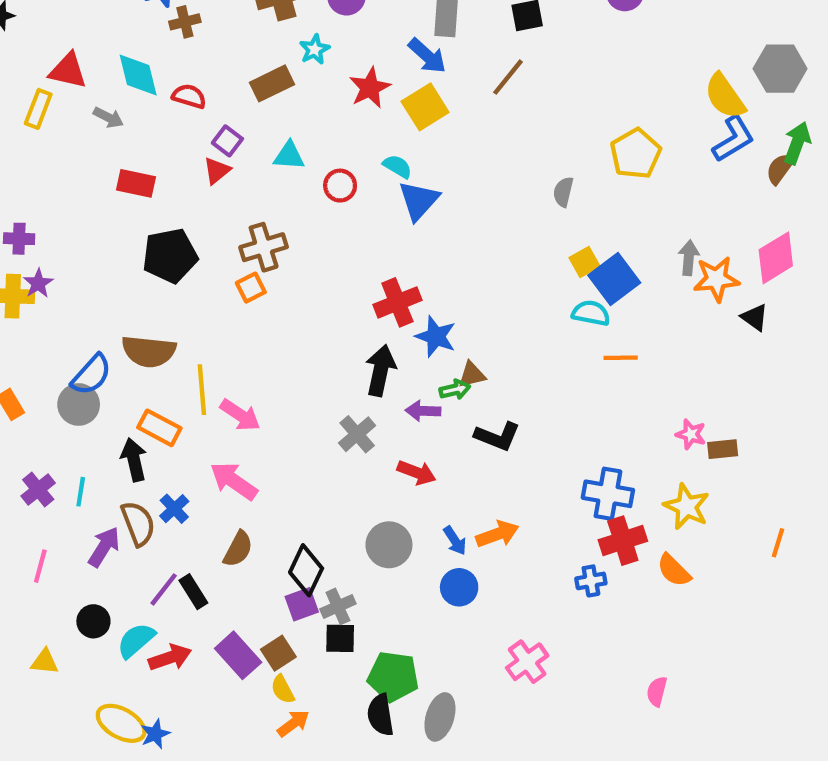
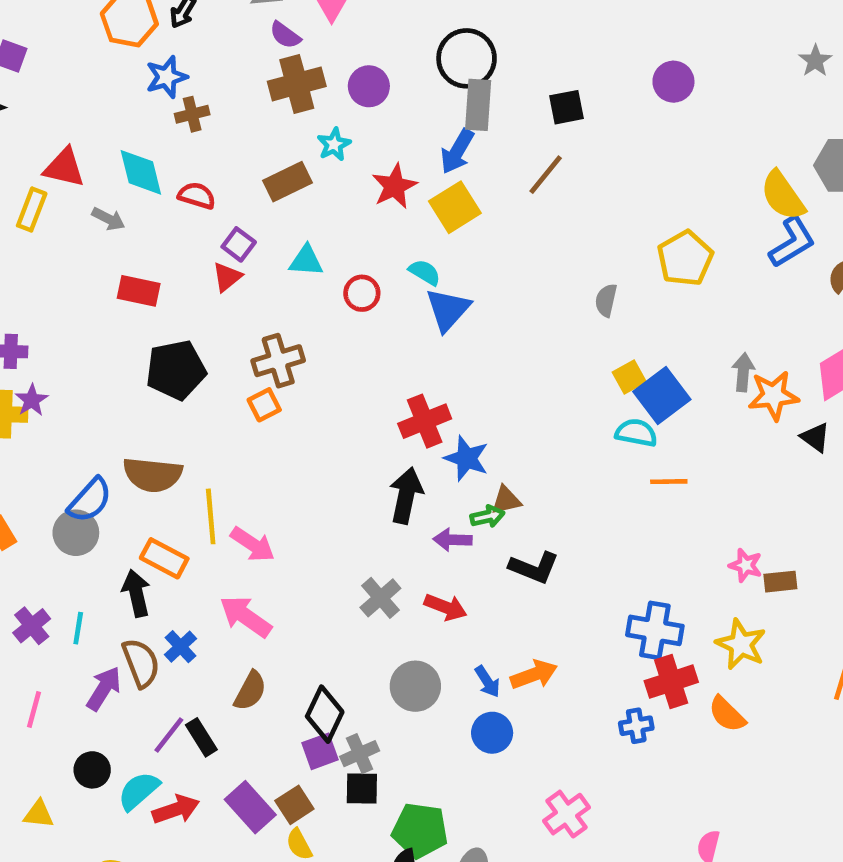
blue arrow: (427, 56) -> (457, 151), turned 78
gray cross: (357, 434) -> (380, 598), moved

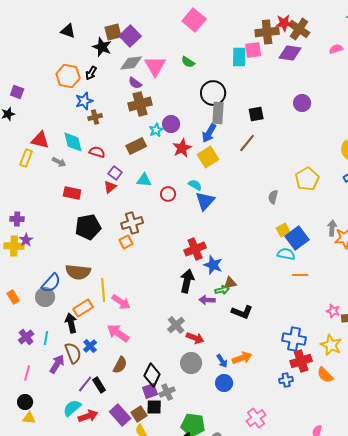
purple circle: (369, 86) -> (171, 124), moved
orange rectangle: (164, 558) -> (83, 308), turned -60
red arrow: (446, 607) -> (195, 338), moved
black circle: (92, 770) -> (25, 402), moved
black square: (362, 789) -> (154, 407), moved

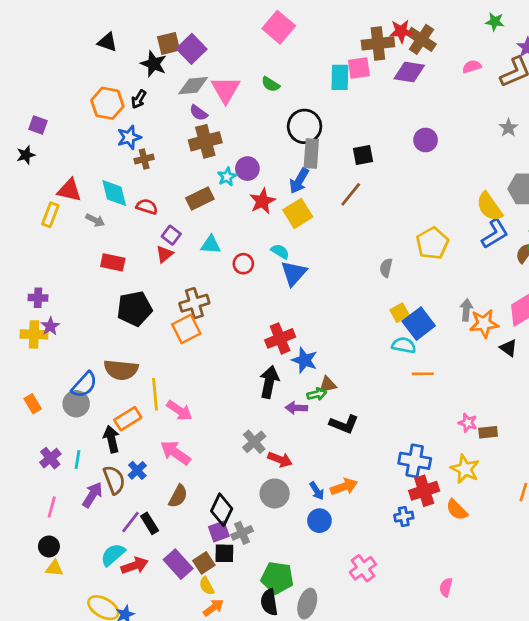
orange square: (126, 242) -> (186, 329), size x1.5

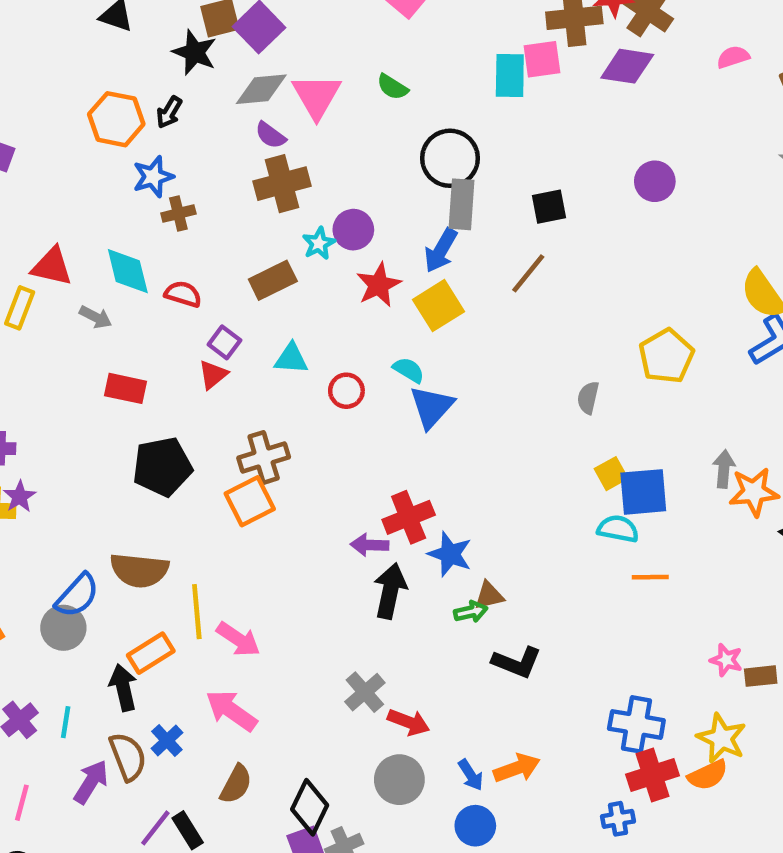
blue square: (419, 324) -> (643, 492), turned 32
purple arrow: (296, 408) -> (369, 545), moved
orange semicircle: (457, 510) -> (708, 775), moved, turned -70

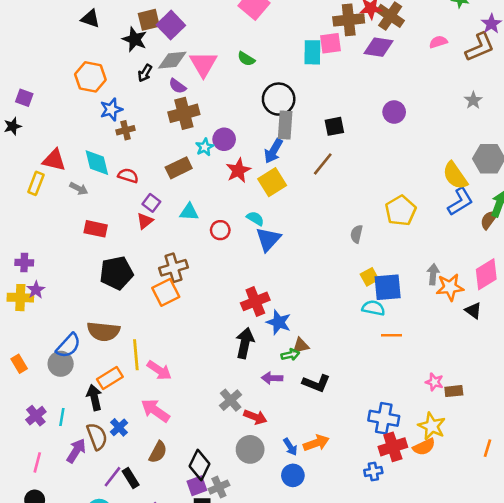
black arrow: (169, 112) -> (145, 73), moved
purple arrow: (369, 545) -> (272, 378), moved

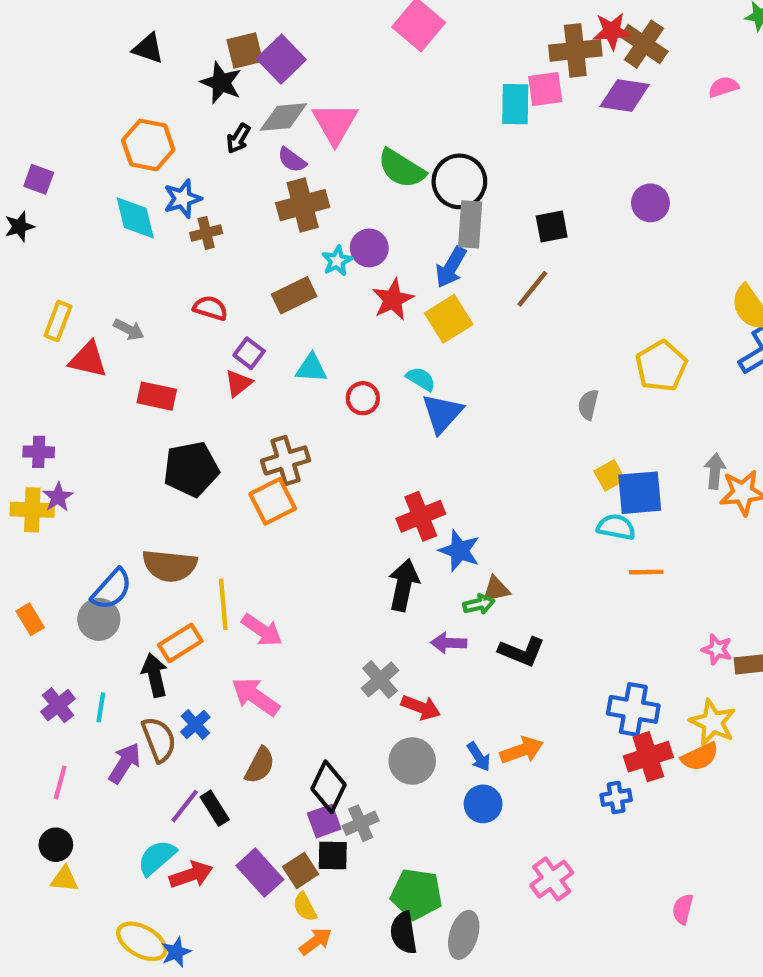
green semicircle: (246, 59) -> (401, 169), moved, size x1.6
red triangle: (54, 160) -> (88, 360), moved
cyan diamond: (97, 163) -> (135, 218), moved

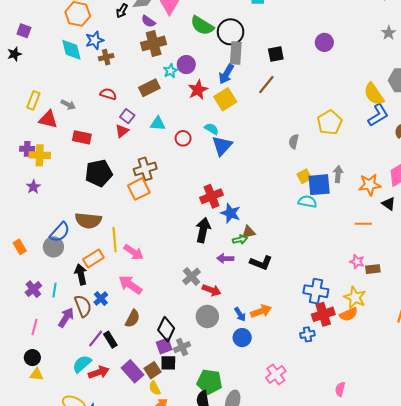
purple cross: (39, 452) -> (27, 149), moved
gray arrow: (715, 471) -> (338, 174), moved
yellow cross: (32, 510) -> (40, 155), moved
orange line: (646, 572) -> (363, 224), moved

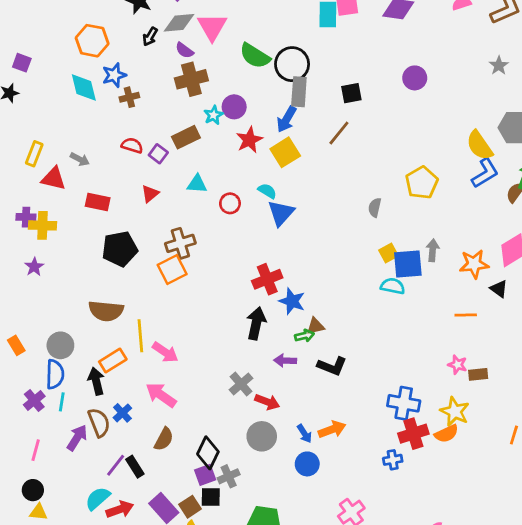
purple square: (127, 116) -> (158, 154), moved
blue semicircle: (60, 232) -> (55, 374), moved, turned -40

